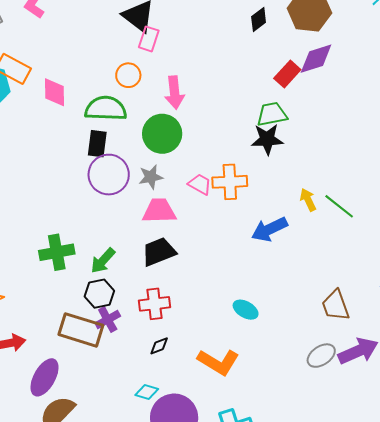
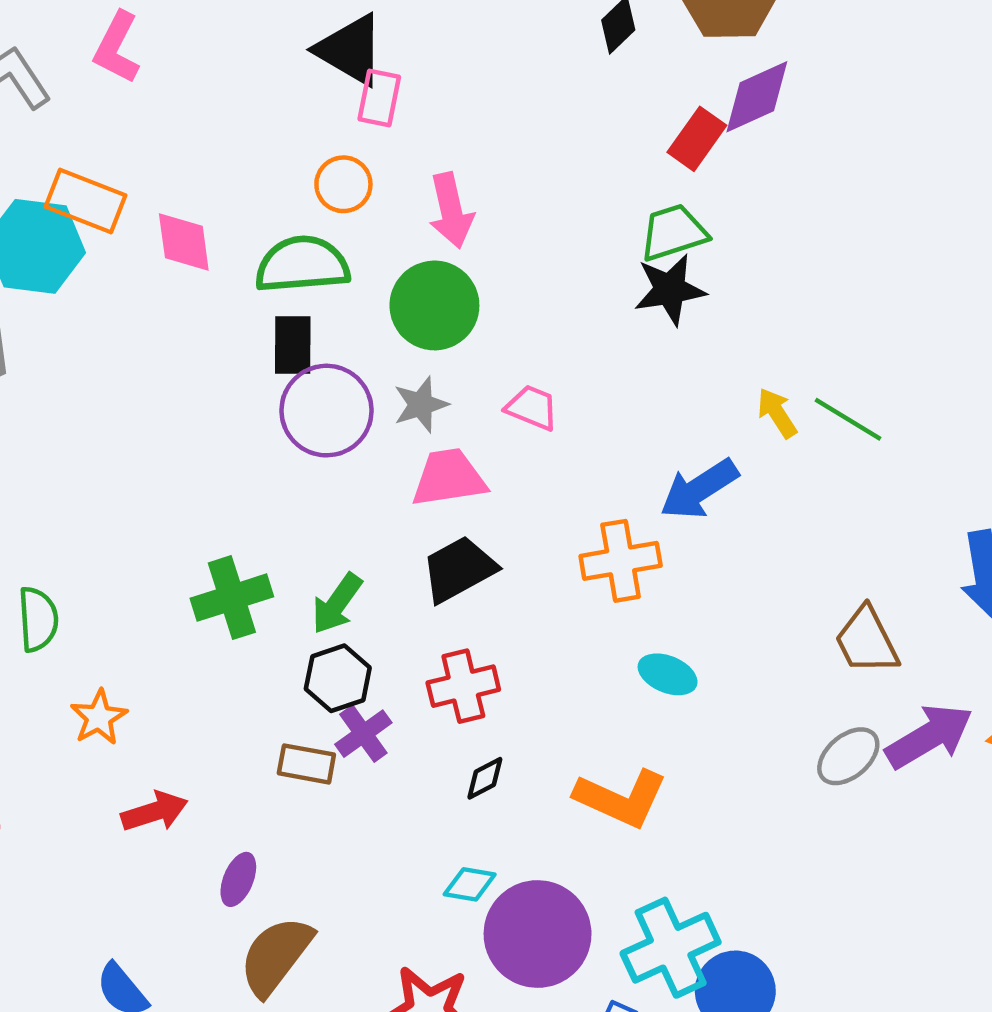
orange cross: (230, 182) -> (621, 561), moved
brown rectangle: (81, 330) -> (306, 764), size x0.6
purple ellipse: (44, 377) -> (238, 879), size x0.6

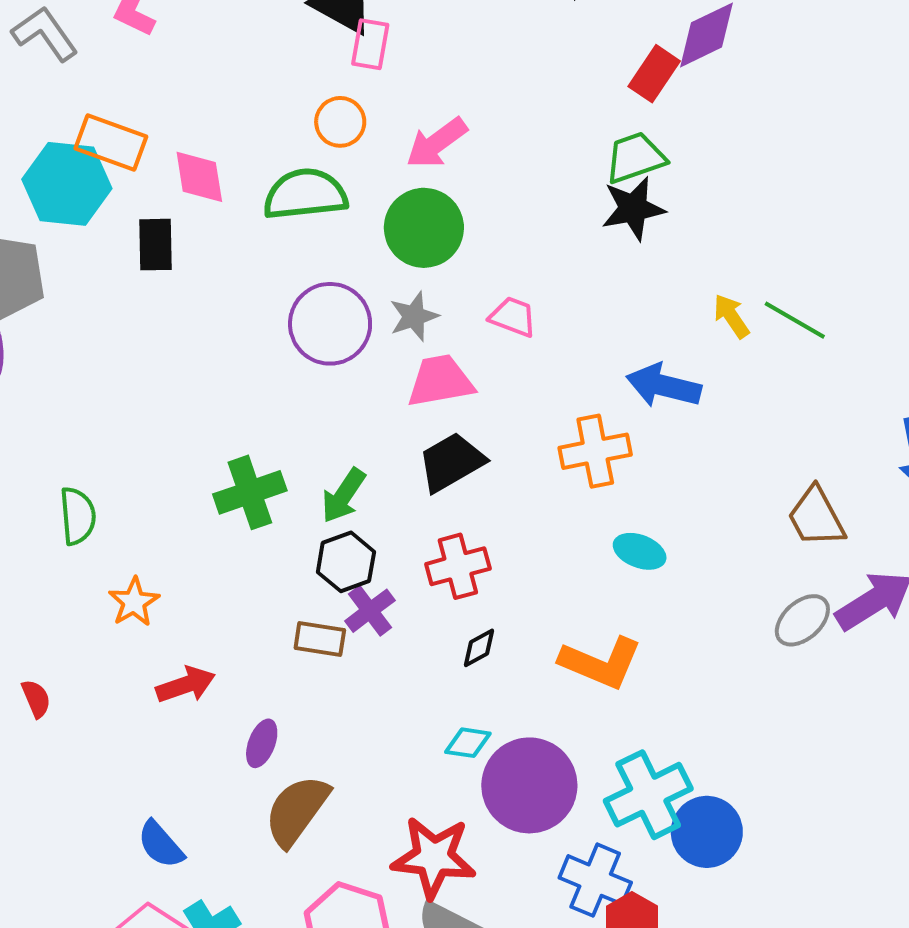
pink arrow: (451, 210) -> (437, 143), turned 68
black rectangle: (293, 345) -> (156, 245), moved
blue arrow: (699, 489) -> (664, 386), turned 48

